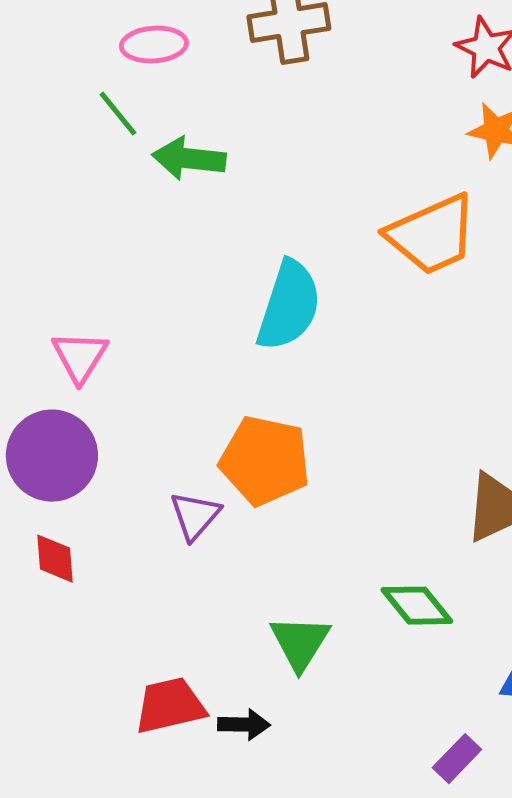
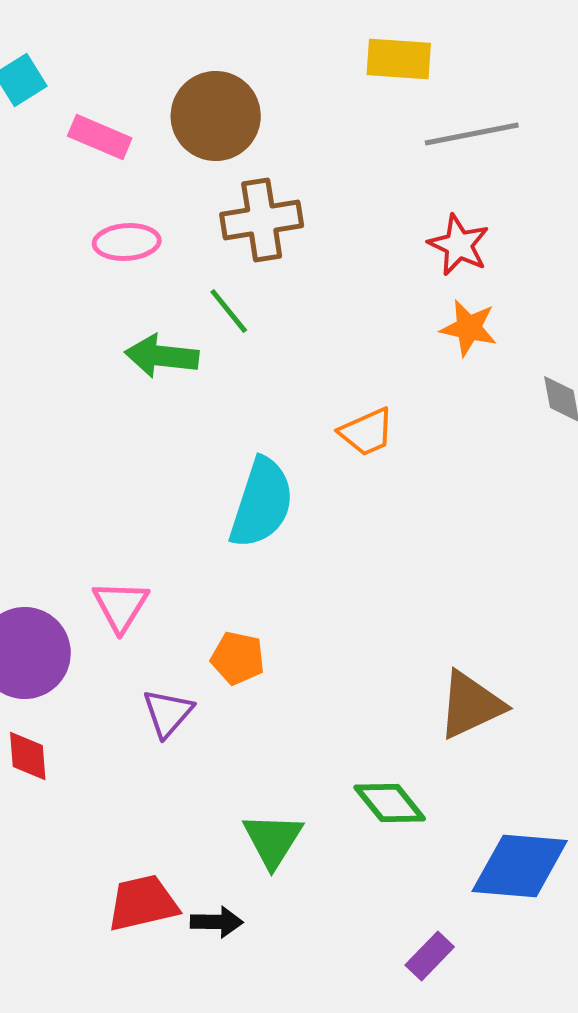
green line: (118, 114) -> (229, 311), moved
orange trapezoid: (432, 235) -> (367, 432), moved, size x0.6
pink triangle: (80, 357) -> (121, 606), moved
orange pentagon: (265, 461) -> (238, 658), size x0.6

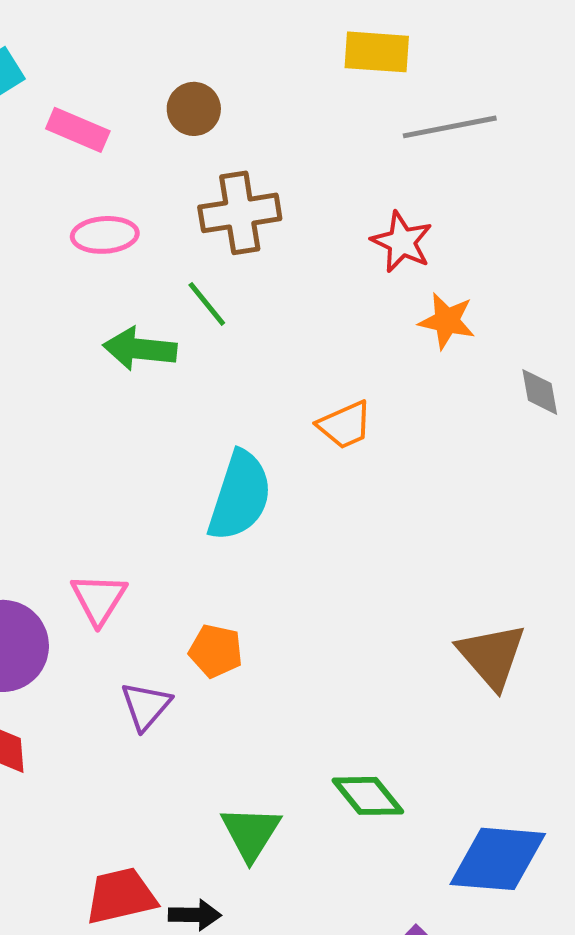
brown circle: (216, 116) -> (194, 109), size x0.6
red star: (459, 245) -> (402, 242), moved
brown triangle: (471, 705) -> (492, 656), moved, turned -46

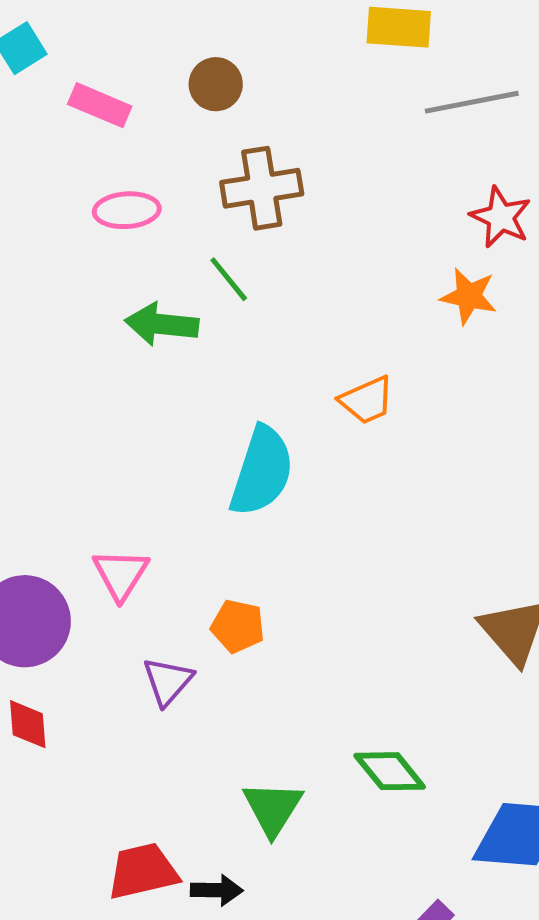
red star: (402, 242) -> (501, 217), moved

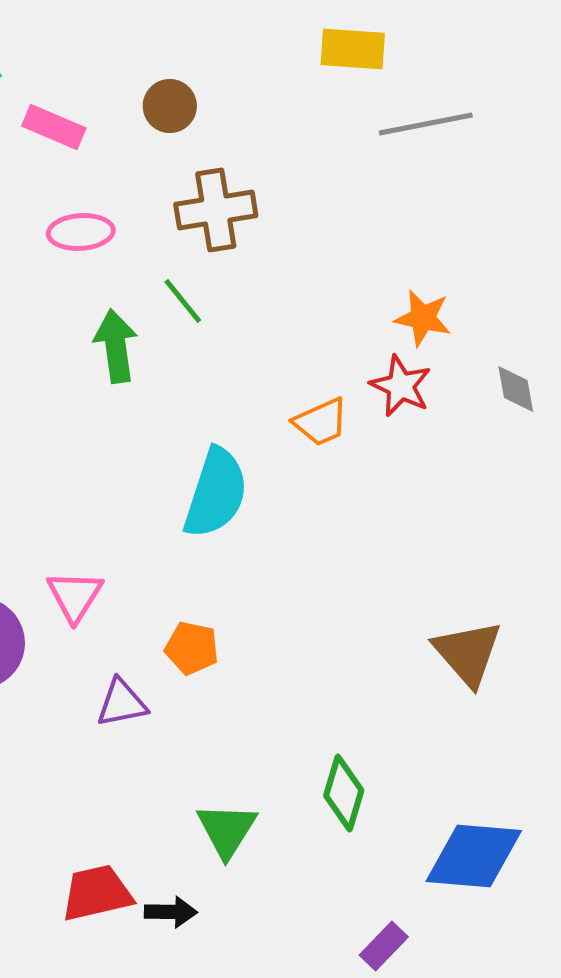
red star: (501, 217) -> (401, 386), moved
green arrow: (162, 324) -> (116, 346), turned 76
purple triangle: (168, 681) -> (122, 703), turned 38
green diamond: (390, 771) -> (344, 793), turned 56

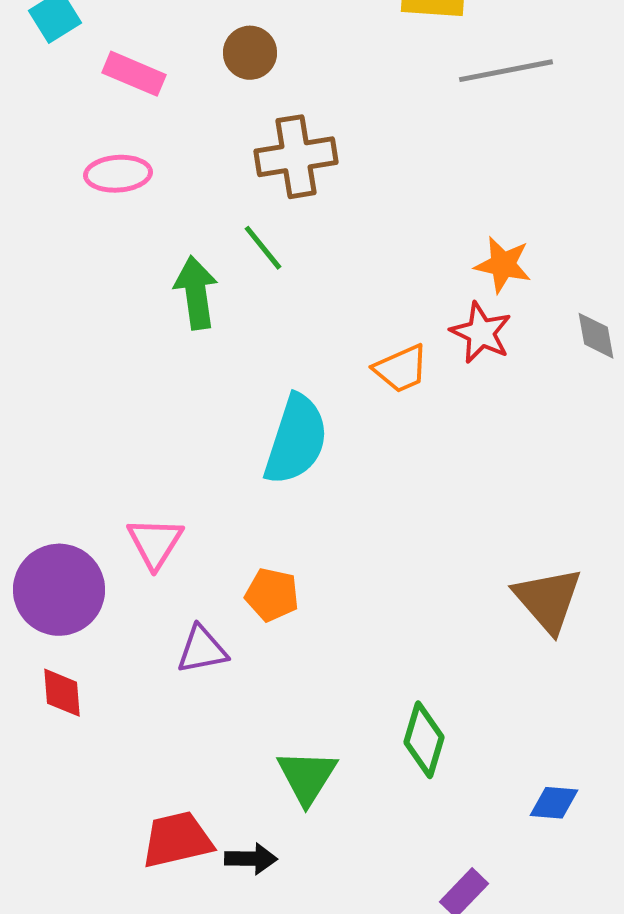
pink ellipse: (81, 232) -> (118, 174), moved
blue diamond: (474, 856) -> (554, 803), size x0.5

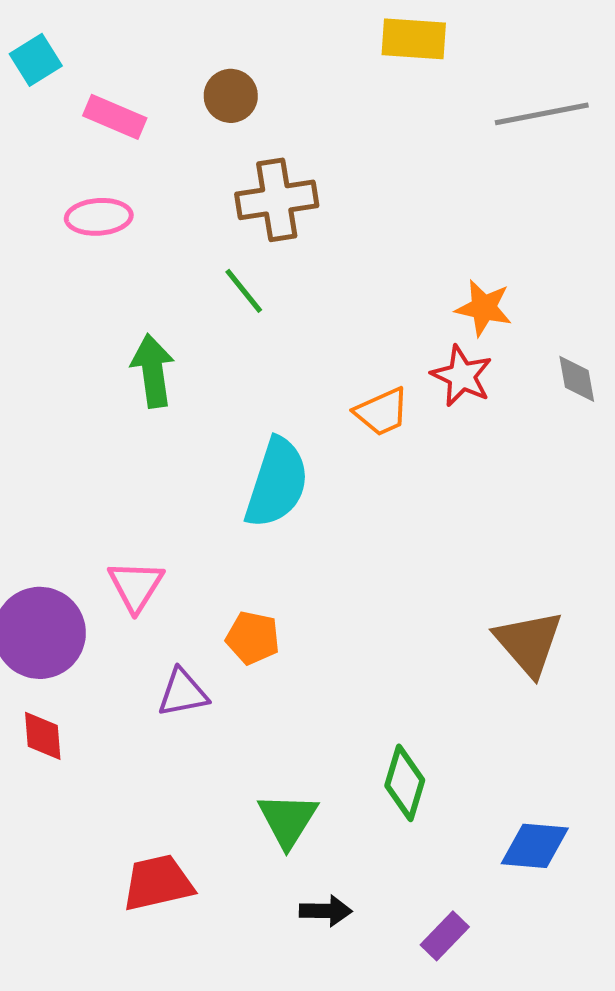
gray line: (506, 71) -> (542, 114), moved
green arrow: (196, 293) -> (153, 371), moved
blue diamond: (554, 803) -> (535, 846), size x1.4
black arrow: (251, 859) -> (326, 911), moved

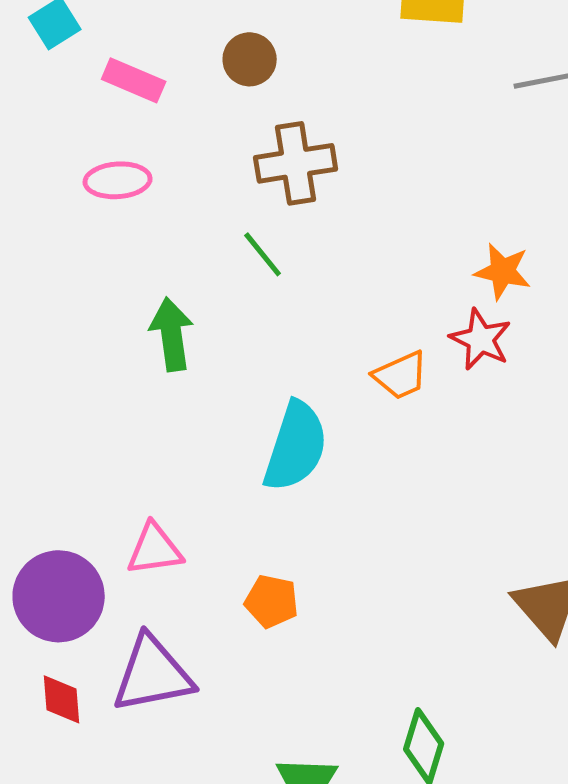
pink triangle: (136, 586) -> (155, 549), turned 50
purple triangle: (183, 693) -> (153, 674), moved, size x1.6

